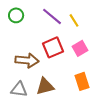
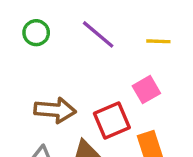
yellow line: (74, 20) -> (158, 41), moved, turned -56
red square: (53, 47) -> (112, 121), moved

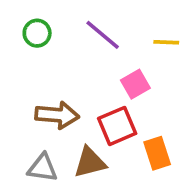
pink square: (146, 90) -> (135, 84), moved

